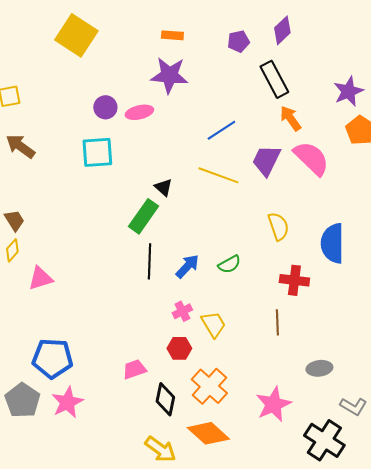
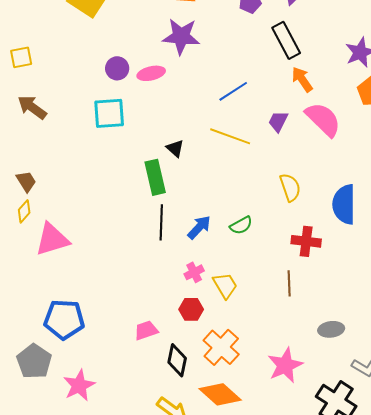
purple trapezoid: (266, 160) -> (278, 121), size x0.7
green rectangle: (143, 216) -> (155, 177), turned -48
pink triangle: (40, 278) -> (52, 239), size x1.4
pink star: (67, 402) -> (79, 385), moved

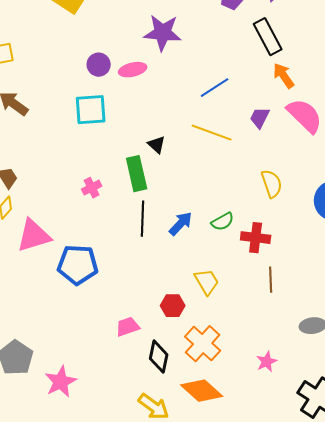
red cross: (306, 241) -> (256, 238), moved
pink cross: (194, 272) -> (92, 188), moved
blue pentagon: (64, 319) -> (78, 265), moved
pink star: (285, 365) -> (267, 362), size x0.6

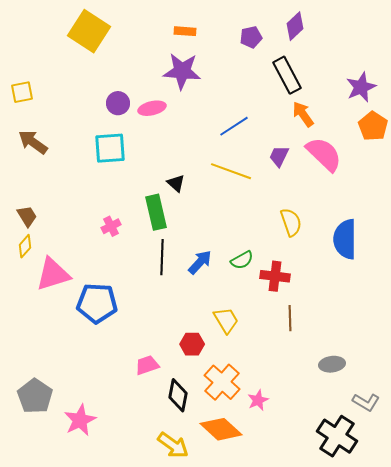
pink star: (267, 362) -> (258, 400), moved

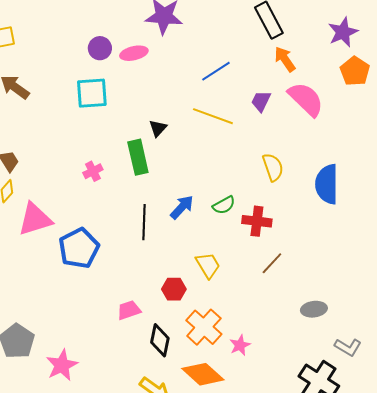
black triangle: (176, 183) -> (158, 128), turned 30
black line: (162, 257) -> (144, 222), moved
blue pentagon: (97, 303) -> (79, 248), turned -30
brown line: (290, 318) -> (272, 263), turned 45

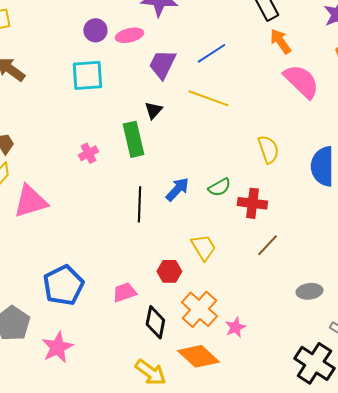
purple trapezoid: (261, 101) -> (162, 64), moved, size x1.4
blue pentagon: (79, 248) -> (63, 285), moved

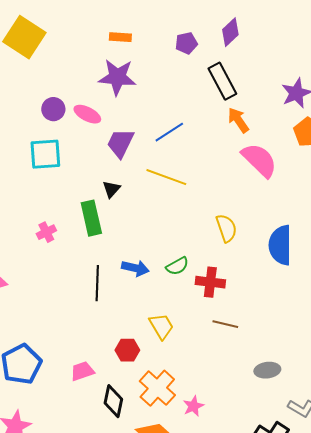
pink ellipse: (129, 35) -> (87, 114), turned 40
blue arrow: (177, 189) -> (135, 268), turned 60
brown line: (267, 245) -> (225, 324), turned 60

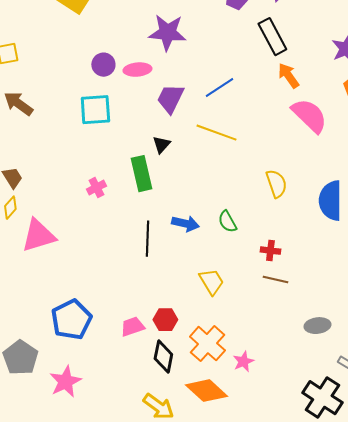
pink ellipse: (87, 114) -> (137, 70), turned -32
green semicircle: (177, 266) -> (227, 222), turned 90
red cross: (210, 282) -> (270, 251), moved, size x0.7
red hexagon: (127, 350) -> (165, 320), moved

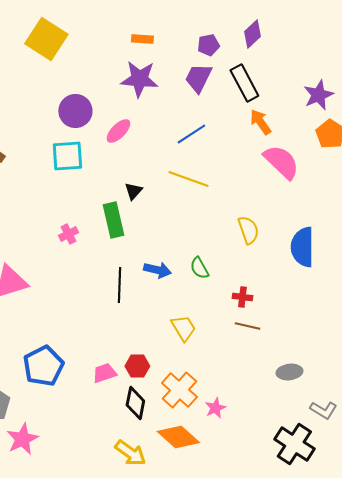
purple circle: (103, 65) -> (75, 111), size x1.4
pink ellipse: (137, 70) -> (118, 131), moved, turned -40
purple trapezoid: (170, 99) -> (198, 78), moved
pink star: (65, 382) -> (22, 439), moved

